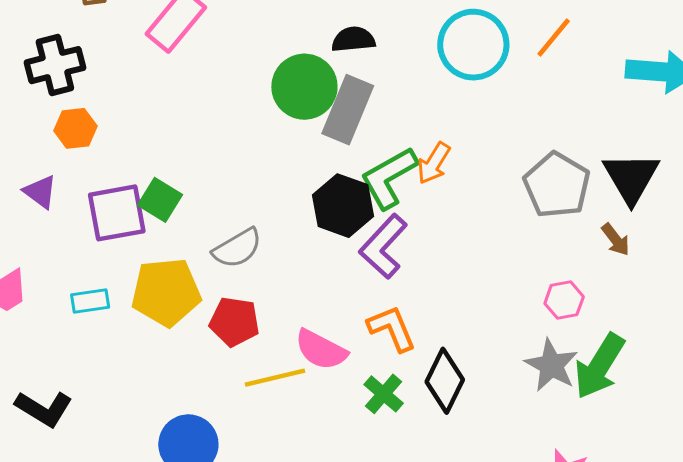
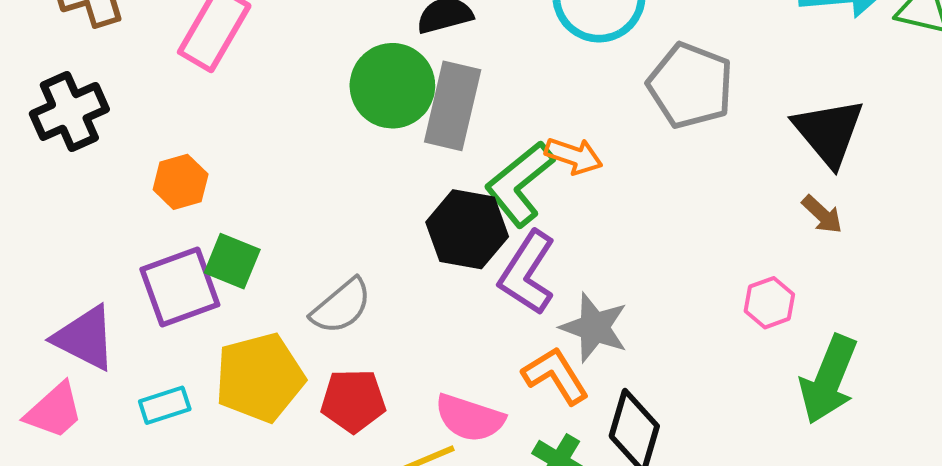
orange hexagon: (75, 128) -> (181, 182), moved
orange arrow: (434, 163) -> (574, 156), turned -93
gray pentagon: (557, 185) -> (690, 85), moved
purple triangle: (40, 192) -> (85, 338), moved, size x1.5
gray star: (551, 365) -> (594, 327), moved

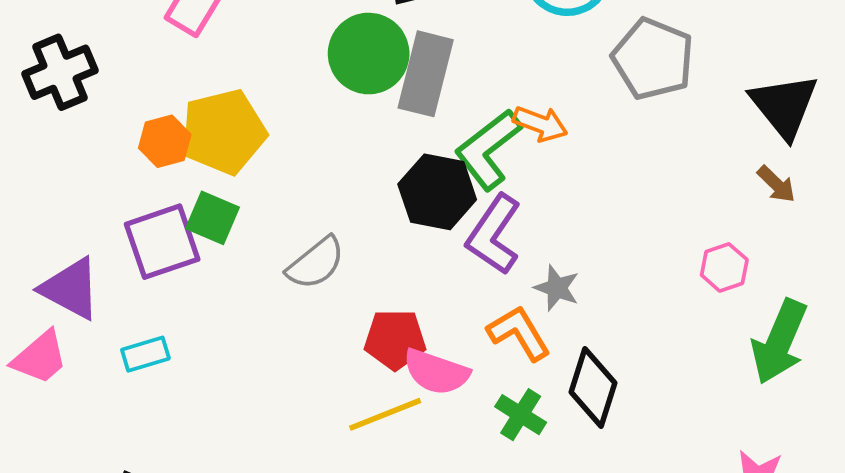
gray star: (594, 327) -> (557, 288), size x0.7
yellow pentagon: (260, 378) -> (223, 132), moved
red pentagon: (353, 401) -> (395, 339), moved

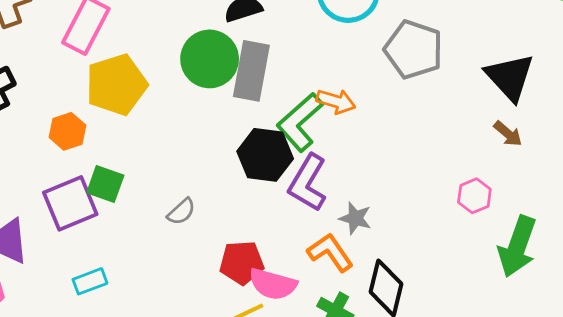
yellow pentagon: (223, 132) -> (116, 85), moved
gray semicircle: (316, 263) -> (181, 212), size x0.7
cyan rectangle: (145, 354) -> (90, 281), moved

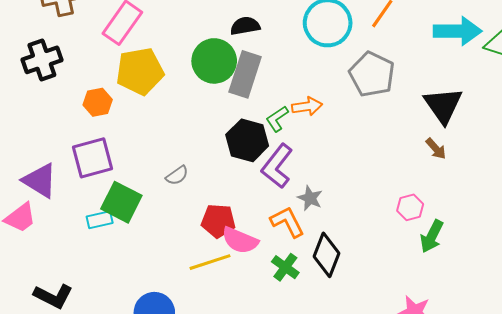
orange arrow: (336, 101) -> (307, 106), turned -32
green L-shape: (300, 122) -> (277, 119), size x0.6
green square: (105, 184) -> (121, 202), moved, size x1.4
pink hexagon: (474, 196) -> (410, 207), moved
green arrow: (517, 247) -> (432, 236), size x0.7

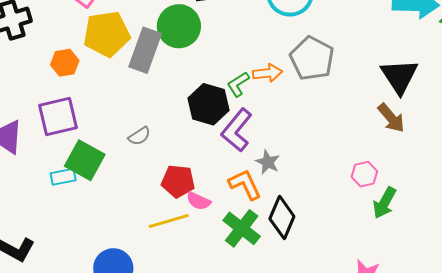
gray rectangle: (245, 74) -> (145, 50), moved
gray pentagon: (372, 74) -> (312, 58), moved
brown arrow: (436, 149) -> (391, 118), size x1.4
pink semicircle: (240, 240) -> (198, 201), size x0.7
green cross: (285, 267) -> (242, 228), size x1.4

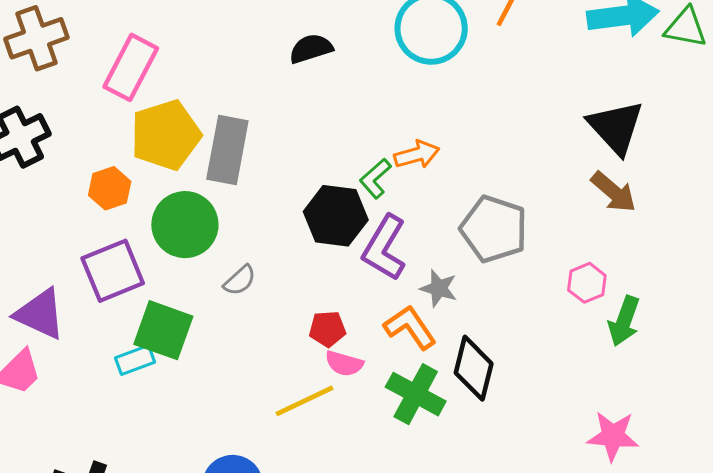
green circle: (179, 26) -> (185, 225), moved
gray pentagon: (312, 58) -> (494, 229), moved
red pentagon: (178, 181) -> (327, 329), moved, size x0.7

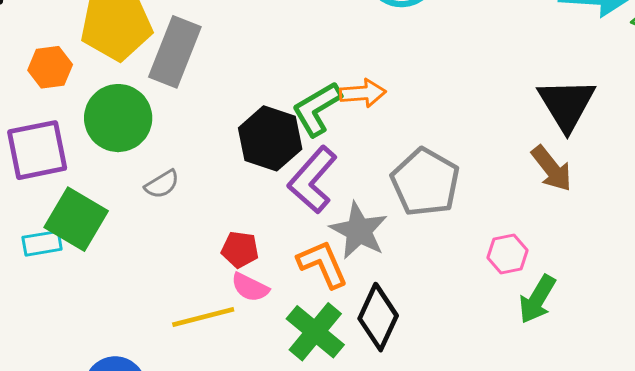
green L-shape: (375, 178) -> (317, 109), size x1.4
gray star: (439, 288) -> (359, 231), size x1.5

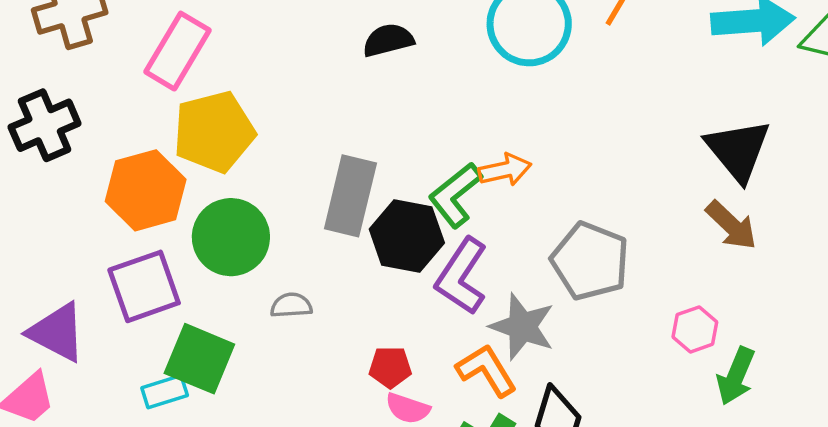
gray rectangle: (175, 52) -> (350, 196), moved
orange hexagon: (50, 67) -> (146, 190), size x1.6
gray semicircle: (162, 184) -> (291, 305), turned -144

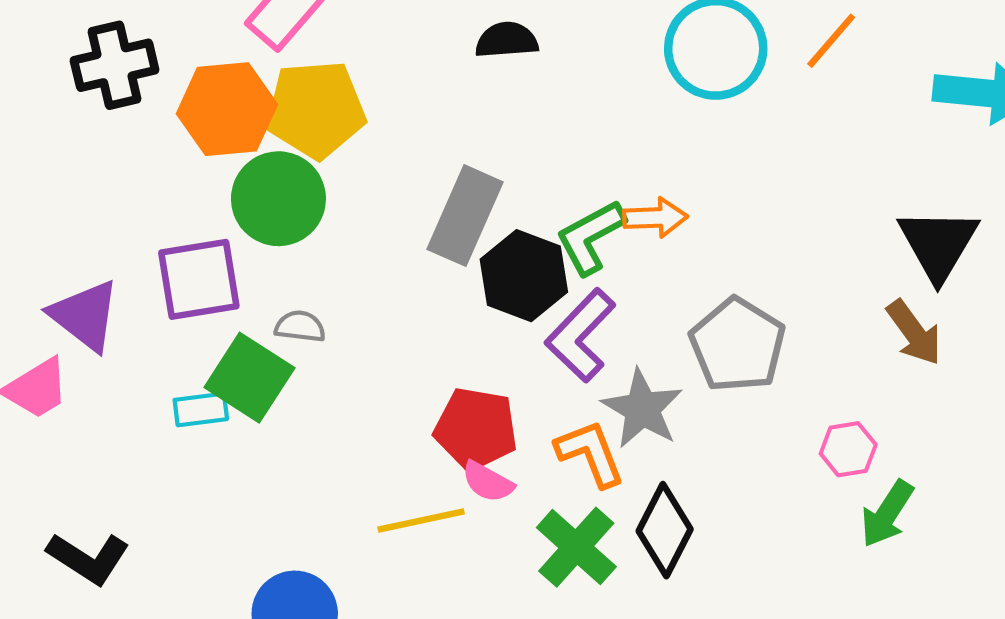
black semicircle: (388, 40) -> (507, 40), moved
orange hexagon: (146, 190) -> (227, 109), moved
green circle: (231, 237) -> (278, 199), moved
gray semicircle: (291, 305) -> (300, 326), moved
red pentagon: (390, 367) -> (476, 429), size x1.6

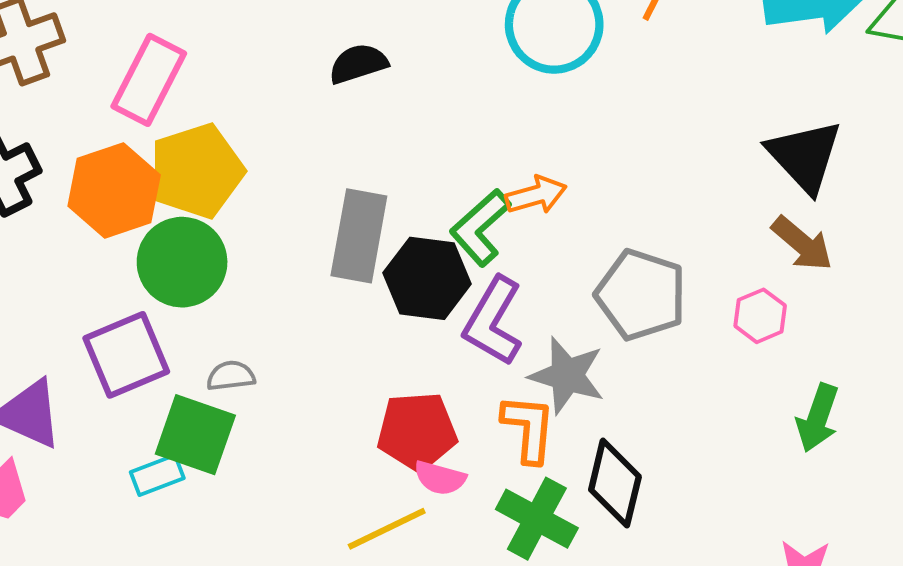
pink hexagon: (848, 449) -> (760, 316), moved
orange L-shape: (590, 453) -> (529, 428), turned 40

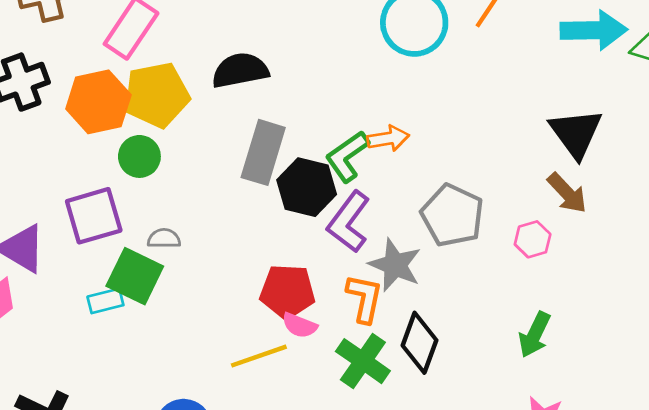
black semicircle: (358, 64) -> (240, 70), moved, size x1.4
green circle: (182, 262) -> (139, 156), size x0.7
green arrow: (818, 418) -> (535, 335), moved

